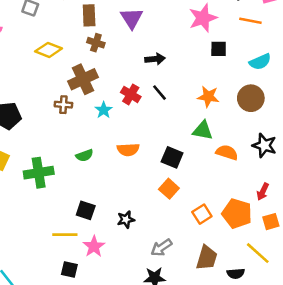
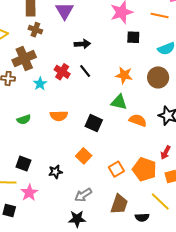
orange square: (169, 189) -> (84, 156), moved

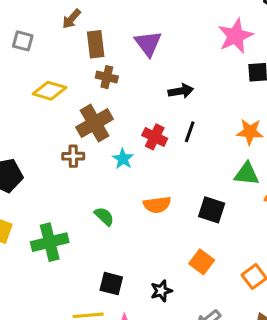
black line: (85, 71) -> (190, 132), turned 64
green semicircle: (24, 120) -> (104, 216), turned -112

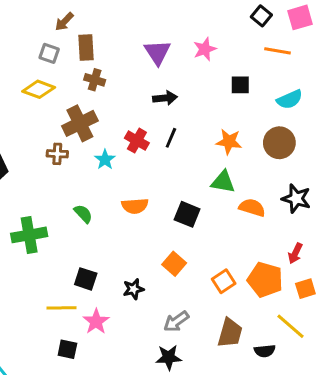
pink star: (235, 36) -> (205, 49), moved, size x0.7
gray square: (23, 41) -> (49, 53), moved
purple triangle: (148, 43) -> (157, 52), moved

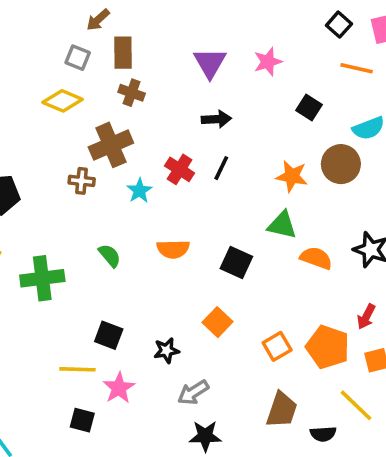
black square: (240, 85) -> (309, 108), turned 30
brown circle: (279, 143) -> (341, 164), moved
gray arrow: (176, 322) -> (193, 392), moved

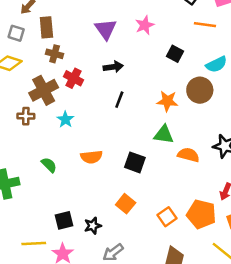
red cross: (180, 169) -> (74, 78), moved
black square: (109, 335) -> (64, 220), moved, turned -30

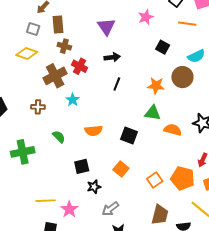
pink star: (145, 25) -> (146, 17), moved
brown cross: (26, 116) -> (38, 107), moved
black square: (64, 220) -> (82, 166), moved

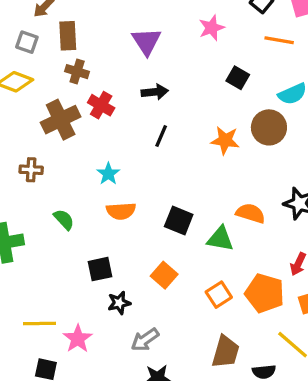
cyan star: (73, 100) -> (108, 174), moved
green triangle: (153, 113) -> (220, 239), moved

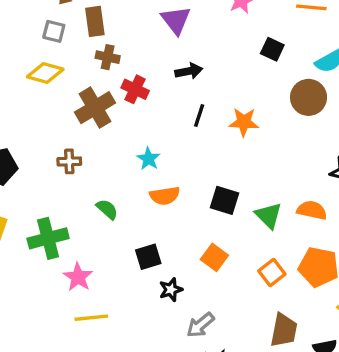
orange star: (225, 140) -> (244, 122), moved
orange semicircle: (251, 213) -> (312, 210), moved
green triangle: (220, 239) -> (268, 215), turned 40
pink star: (78, 339) -> (78, 277), moved

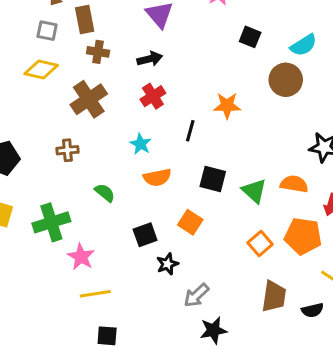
black arrow: (189, 71) -> (150, 59), moved
red cross: (135, 89) -> (153, 96), moved, turned 35
black line: (199, 115) -> (190, 131), moved
orange square: (214, 257) -> (190, 222), moved

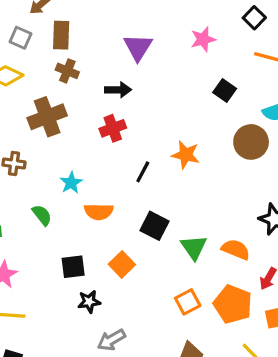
cyan star: (141, 144) -> (71, 183), moved

